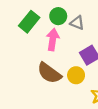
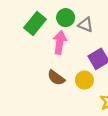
brown semicircle: (49, 73) -> (56, 78), size x0.7

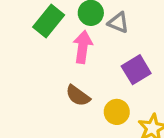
yellow circle: (84, 80) -> (117, 112), moved

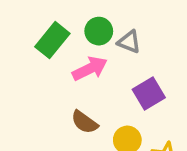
pink arrow: (83, 47) -> (90, 69), turned 56

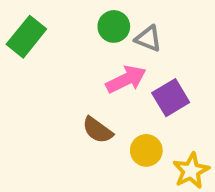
green rectangle: (52, 40) -> (26, 37), moved
pink arrow: (90, 69) -> (126, 79), moved

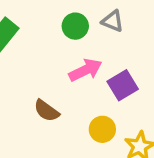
gray triangle: (148, 39) -> (112, 21), moved
brown semicircle: (98, 130) -> (47, 111), moved

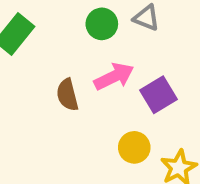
brown semicircle: (47, 111) -> (67, 95), moved, turned 40

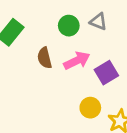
brown semicircle: (67, 95) -> (45, 58), moved

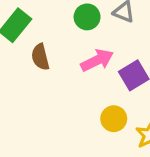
brown semicircle: (45, 58) -> (40, 57), moved

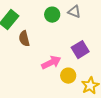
pink arrow: (97, 60) -> (51, 63), moved

